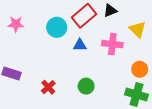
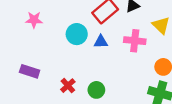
cyan circle: (57, 27) -> (77, 34), moved
green circle: (86, 86) -> (96, 90), moved

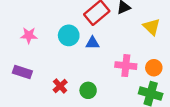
pink star: (34, 20) -> (29, 35), moved
pink cross: (135, 41) -> (126, 66), moved

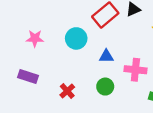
blue triangle: (92, 43) -> (106, 56), moved
green circle: (88, 90) -> (105, 87), moved

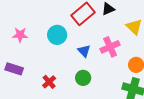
blue triangle: (106, 56) -> (84, 51), turned 48
pink cross: (135, 70) -> (110, 47), moved, turned -30

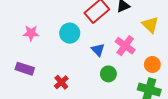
pink cross: (110, 47) -> (125, 46), turned -30
green circle: (83, 78) -> (108, 74), moved

